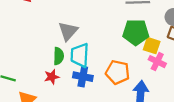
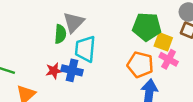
green semicircle: (59, 56) -> (60, 34), moved
orange pentagon: (118, 72) -> (140, 65), moved
blue cross: (83, 77) -> (72, 70), moved

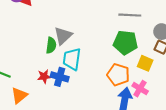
yellow square: (163, 42) -> (145, 63), moved
pink cross: (169, 59) -> (140, 89), moved

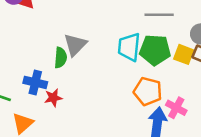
cyan trapezoid: (72, 59) -> (129, 47), moved
yellow square: (145, 63) -> (184, 54), moved
blue cross: (60, 77) -> (35, 82), moved

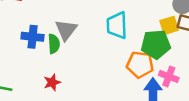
green pentagon: (155, 50) -> (156, 44), moved
yellow square: (184, 54) -> (169, 25), turned -30
blue cross: (35, 82) -> (33, 37), moved

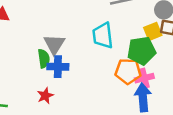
blue cross: (33, 37) -> (58, 67), moved
pink cross: (169, 76) -> (144, 78), moved, turned -30

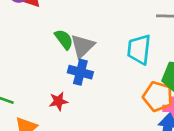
green semicircle: (44, 59) -> (64, 39), moved, turned -42

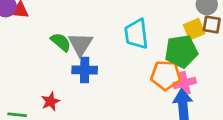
red star: (58, 101) -> (51, 101), moved

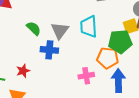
gray triangle: (80, 44) -> (60, 31), moved
pink cross: (185, 83) -> (86, 76), moved

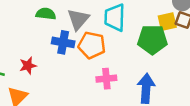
green semicircle: (34, 28) -> (46, 14), turned -42
orange pentagon: (108, 58) -> (92, 45), moved

